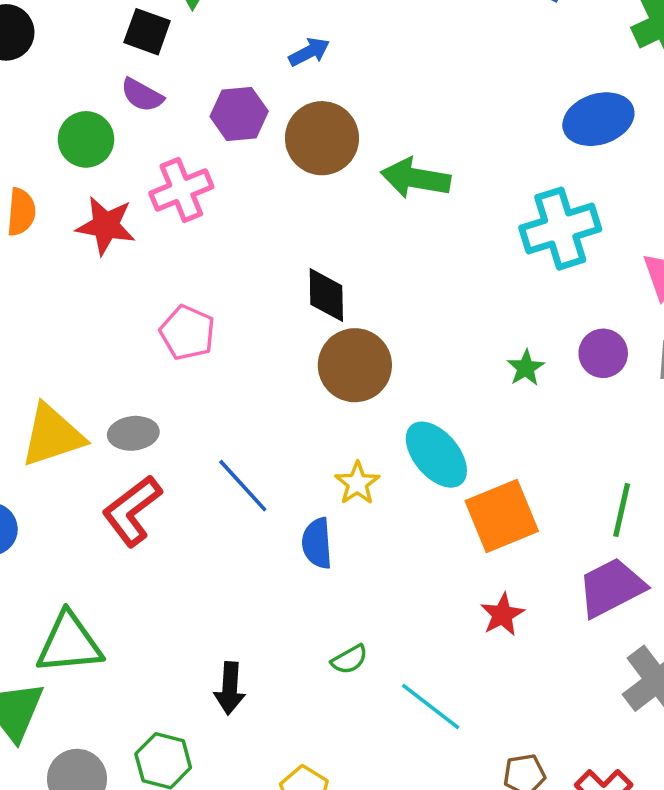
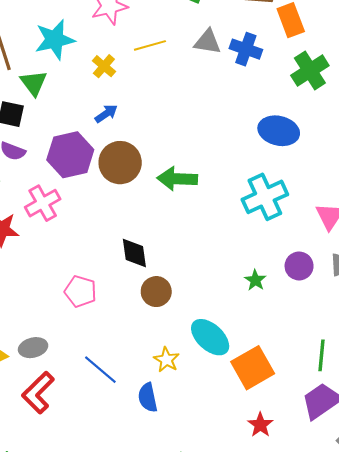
purple hexagon: (239, 114) -> (70, 155), size x1.4
blue ellipse: (598, 119) -> (279, 131), turned 39
pink pentagon: (187, 333) -> (80, 291), moved
brown circle: (355, 365) -> (156, 292), size x0.7

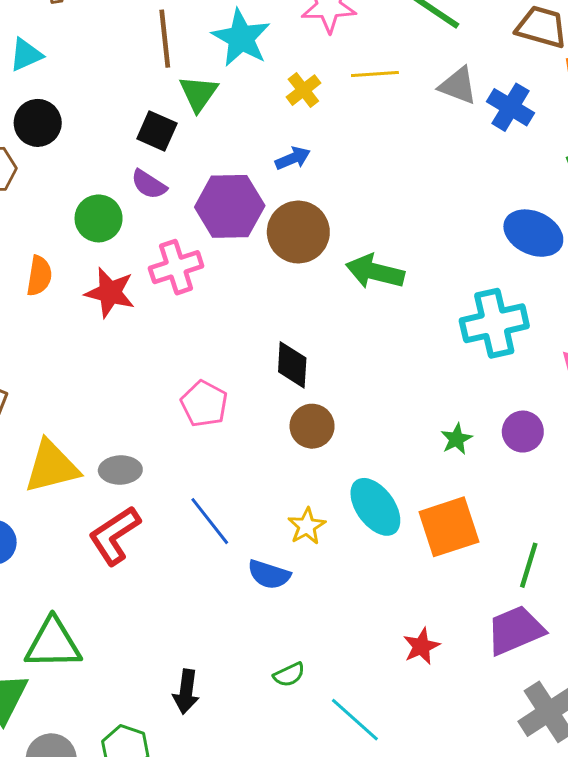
cyan star: (55, 40) -> (241, 38), turned 30
orange square: (253, 368) -> (449, 527), moved
blue semicircle: (148, 397) -> (269, 574), turned -72

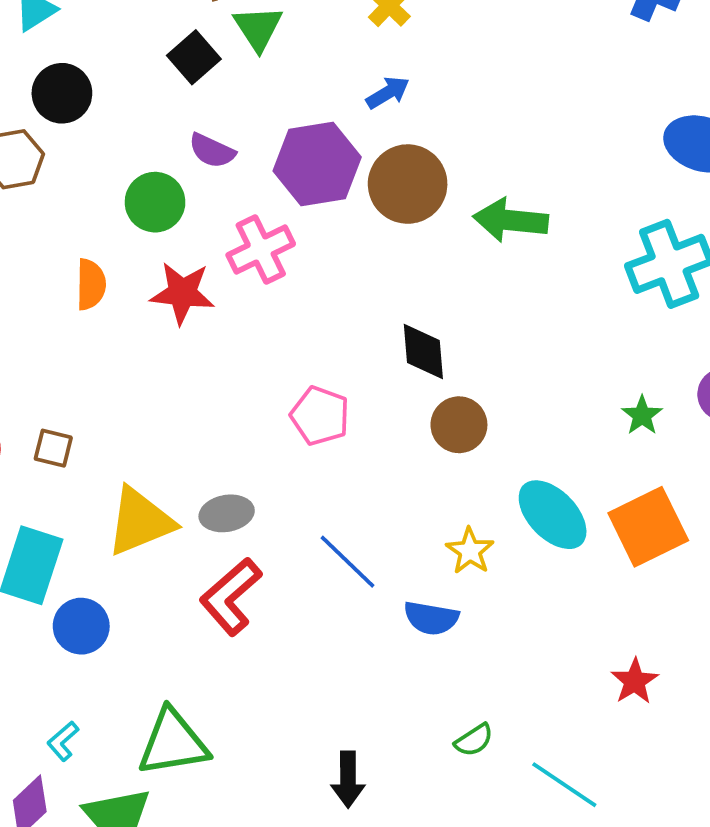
black square: (157, 131) -> (194, 57), moved, turned 33

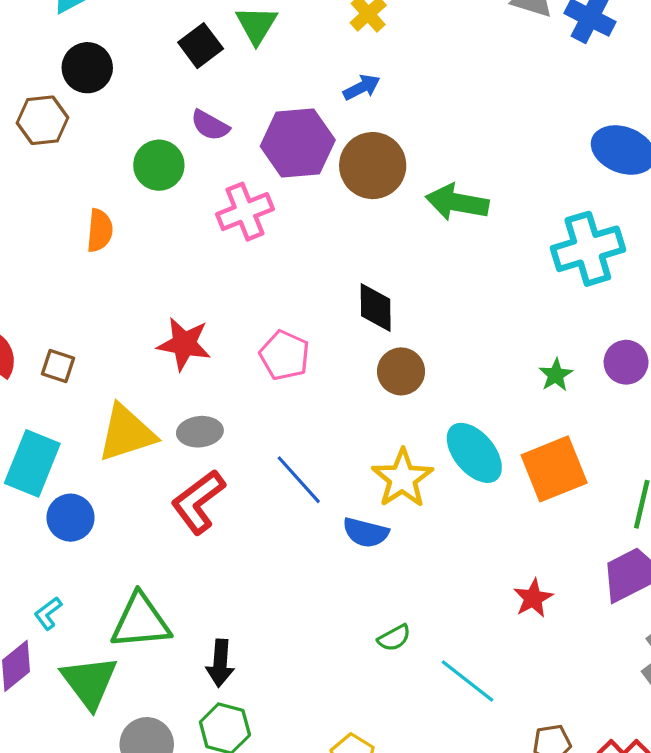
red star: (182, 293) -> (184, 344), moved
yellow star: (470, 551) -> (402, 478), size x1.5
black arrow: (348, 779) -> (220, 663), moved

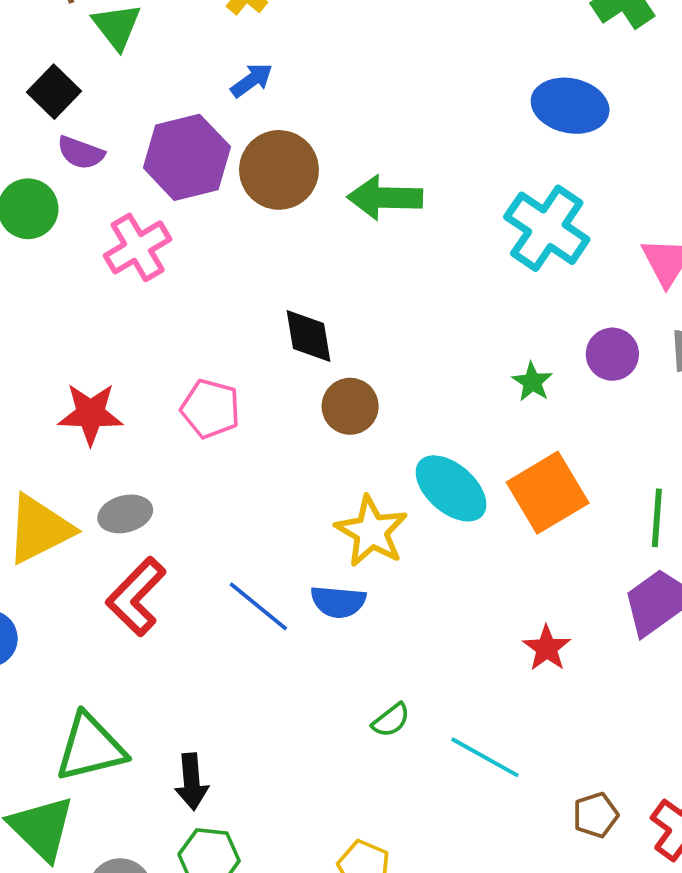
black square: (201, 46) -> (54, 92), moved
cyan cross: (588, 249) -> (547, 228), turned -30
blue line: (299, 480) -> (258, 606), moved

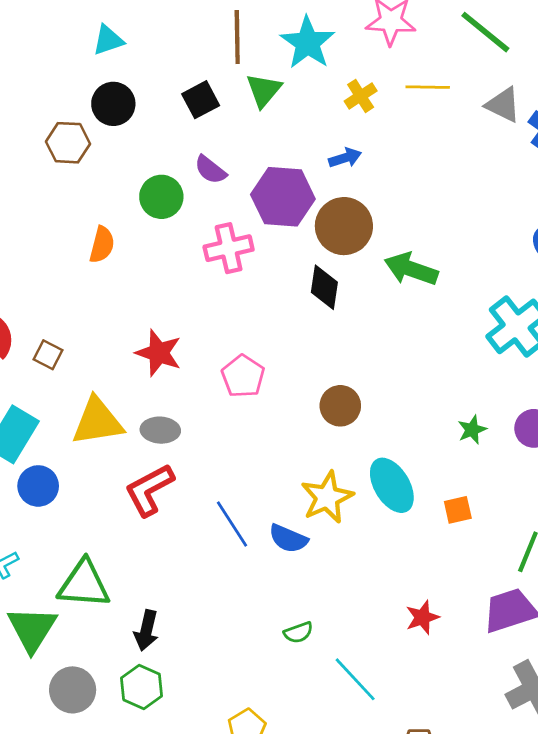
black square: (54, 92) -> (201, 100), moved
black diamond: (309, 336) -> (324, 287), moved
orange square: (548, 493) -> (458, 510), size x0.5

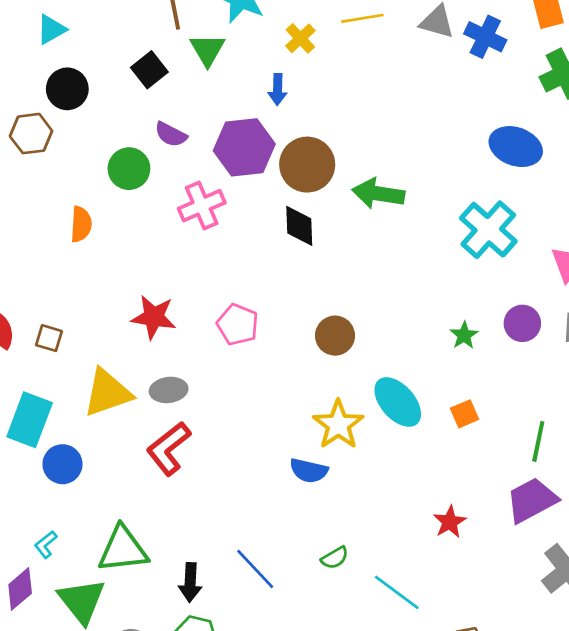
blue arrow: (345, 158) -> (278, 89), moved, turned 120
blue line: (232, 524) -> (255, 569), moved

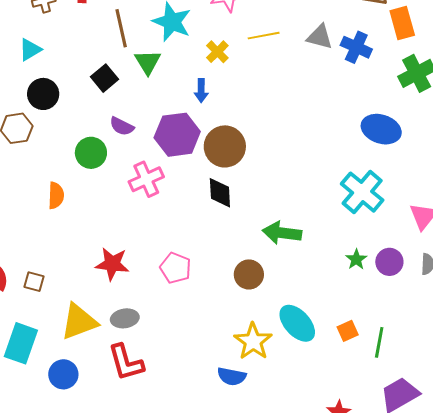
green arrow: (378, 194) -> (282, 233), moved
green star: (464, 335) -> (356, 259), moved
green line: (538, 441) -> (379, 342), moved
red L-shape: (169, 448) -> (126, 362), turned -66
blue circle: (62, 464) -> (63, 374), moved

